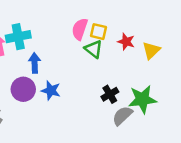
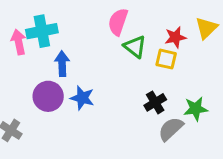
yellow square: (99, 32) -> (166, 59), moved
red star: (126, 42) -> (175, 37), turned -30
yellow triangle: (151, 50) -> (206, 28), moved
green star: (142, 99) -> (196, 109), size x0.7

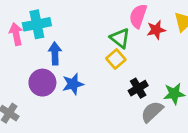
pink semicircle: (118, 22) -> (138, 16), moved
yellow square: (166, 59) -> (116, 59), moved, turned 36
blue star: (82, 98) -> (73, 84), turned -30

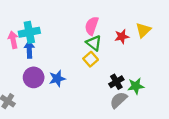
pink semicircle: (138, 16) -> (92, 26), moved
blue arrow: (55, 53) -> (29, 49), moved
black cross: (138, 88) -> (116, 82), moved

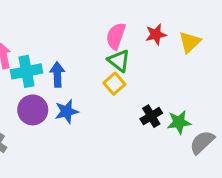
cyan cross: (29, 32) -> (27, 71), moved
red star: (122, 37) -> (156, 34), moved
blue arrow: (29, 49) -> (57, 74), moved
gray semicircle: (119, 100) -> (202, 142), moved

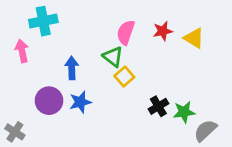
yellow triangle: (190, 42) -> (194, 38), turned -45
green triangle: (119, 61) -> (113, 57), moved
cyan cross: (27, 71) -> (43, 21), moved

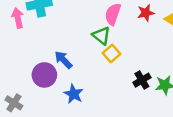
pink arrow: (22, 51) -> (18, 18), moved
blue arrow: (72, 68) -> (63, 60), moved, turned -42
blue star: (80, 102) -> (74, 94), moved, turned -30

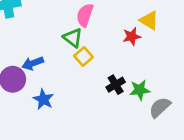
red star: (146, 13) -> (132, 36), moved
blue arrow: (63, 60) -> (33, 63), turned -66

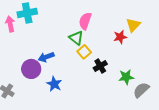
yellow triangle: (149, 20) -> (133, 25), turned 42
black cross: (116, 85) -> (100, 66), moved

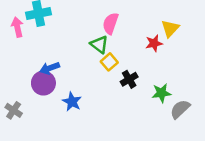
blue arrow: (46, 57) -> (50, 68), moved

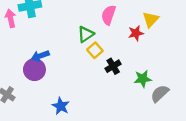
pink semicircle: (110, 23) -> (109, 15), moved
green triangle: (99, 45) -> (86, 34), turned 48
blue star: (72, 102) -> (61, 106), moved

